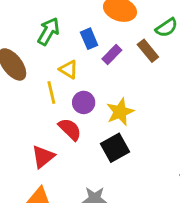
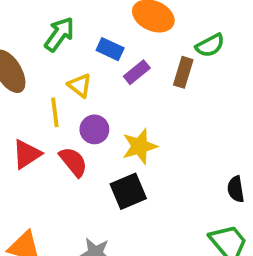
blue rectangle: (89, 39) -> (110, 49), turned -48
brown rectangle: (148, 51) -> (183, 72), turned 50
red triangle: (43, 157) -> (27, 154), moved

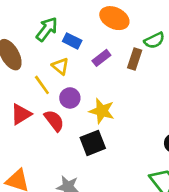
blue rectangle: (110, 49) -> (72, 41), moved
yellow line: (55, 112) -> (42, 85), turned -30
yellow star: (140, 146) -> (102, 111), turned 30

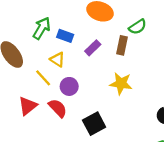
yellow star: (102, 111) -> (121, 83), moved

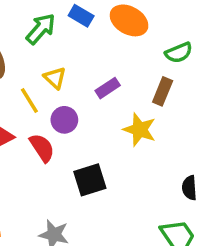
blue rectangle: (65, 36) -> (81, 16), moved
brown rectangle: (122, 45) -> (163, 91), moved
purple rectangle: (93, 48) -> (108, 88), moved

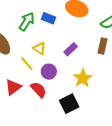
blue rectangle: (81, 16) -> (49, 18), moved
yellow star: (140, 130) -> (83, 78), moved, turned 30

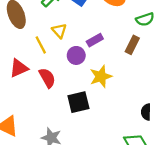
purple circle: (49, 72) -> (76, 55), moved

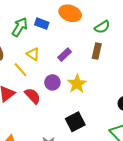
purple circle: (76, 55) -> (52, 82), moved
black square: (78, 102) -> (75, 122), moved

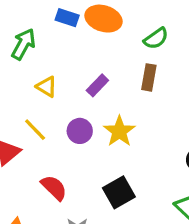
blue rectangle: (42, 24) -> (67, 18), moved
yellow line: (20, 70) -> (35, 130), moved
red semicircle: (33, 96) -> (54, 188), moved

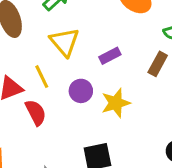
yellow triangle: (47, 87) -> (65, 42), size x1.5
red semicircle: (54, 188) -> (36, 112), moved

